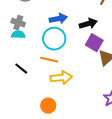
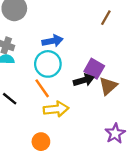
black arrow: (88, 24) -> (84, 80), moved
orange line: (49, 60) -> (42, 88), turned 42

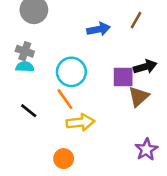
blue arrow: (53, 41) -> (99, 29), moved
purple square: (94, 69) -> (123, 77), turned -30
black arrow: (84, 80) -> (145, 67), moved

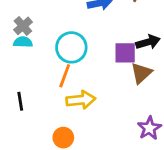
gray cross: (25, 51) -> (23, 26), turned 30
orange line: (65, 99) -> (65, 76), turned 55
black line: (29, 111) -> (20, 101), moved, turned 42

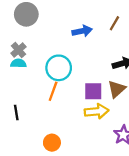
purple square: (125, 53) -> (93, 91), moved
yellow arrow: (81, 100) -> (97, 111), moved

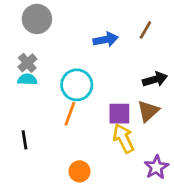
yellow arrow: (97, 111) -> (123, 138), turned -110
orange circle: (52, 143) -> (79, 171), moved

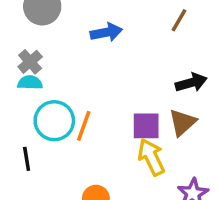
blue arrow: (106, 40) -> (106, 32), moved
cyan circle: (77, 85) -> (54, 121), moved

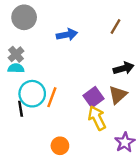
purple square: (146, 126) -> (94, 97), turned -36
black line: (27, 159) -> (21, 109), moved

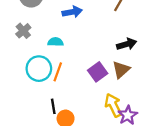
cyan semicircle: (16, 68) -> (56, 42), moved
black line: (21, 109) -> (53, 106), moved
yellow arrow: (97, 118) -> (113, 105), moved

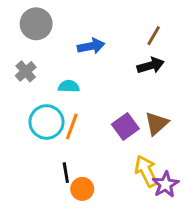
black arrow: (127, 44) -> (151, 65), moved

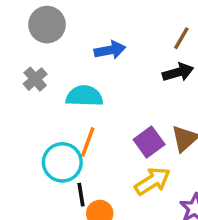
cyan semicircle: (69, 86) -> (84, 96), size x1.5
cyan circle: (47, 122) -> (62, 162), moved
yellow arrow: (146, 171) -> (152, 181), moved, turned 84

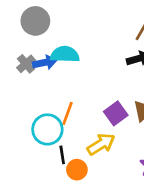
blue arrow: (110, 50) -> (45, 62), moved
cyan semicircle: (84, 96) -> (65, 54), moved
yellow arrow: (152, 181) -> (101, 144), moved

